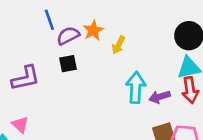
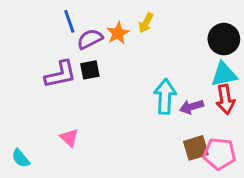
yellow arrow: (118, 45) -> (146, 23), moved
purple L-shape: (26, 78) -> (60, 74), moved
pink triangle: (20, 125) -> (69, 138), moved

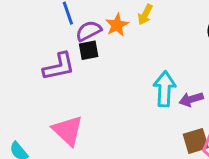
black square: (90, 70) -> (89, 50), moved
pink triangle: (69, 138) -> (68, 131), size x1.6

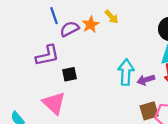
yellow arrow: (145, 15) -> (112, 17), turned -72
black square: (89, 50) -> (69, 74), moved

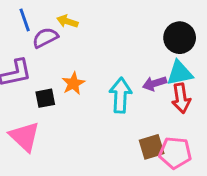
yellow arrow: (112, 17) -> (67, 21), moved, turned 152
orange star: (91, 24) -> (73, 83), moved
purple arrow: (146, 80) -> (154, 83), moved

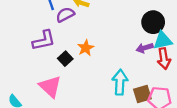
black circle: (180, 38) -> (153, 22), moved
cyan arrow: (121, 95) -> (120, 82), moved
black square: (45, 98) -> (65, 59), turned -32

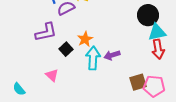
purple arrow: (145, 48) -> (112, 55), moved
cyan arrow: (120, 82) -> (93, 58), moved
pink triangle: (50, 86) -> (52, 75), size x0.6

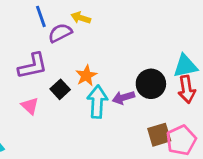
black circle: (148, 15) -> (151, 84), moved
pink triangle: (52, 75) -> (30, 106), moved
pink pentagon: (154, 86) -> (181, 140), turned -30

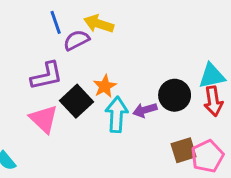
yellow arrow: (81, 18) -> (99, 24), size x1.4
black square: (60, 89) -> (76, 101), size x1.5
pink triangle: (30, 106) -> (44, 119), size x1.5

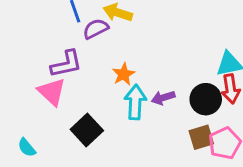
black circle: (175, 95) -> (206, 99), moved
black square: (76, 101) -> (87, 130), moved
pink triangle: (44, 119) -> (52, 92), moved

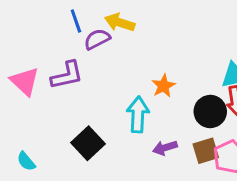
orange star: (124, 74) -> (163, 86), moved
pink triangle: (52, 92) -> (25, 81), moved
purple arrow: (163, 98) -> (165, 148), moved

